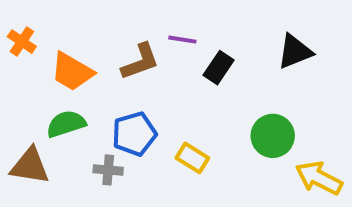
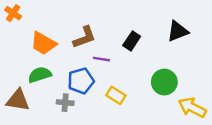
purple line: (182, 40) -> (101, 59), moved
orange cross: (22, 42) -> (13, 13), moved

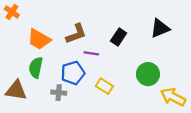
green semicircle: (40, 75) -> (36, 68), turned -60

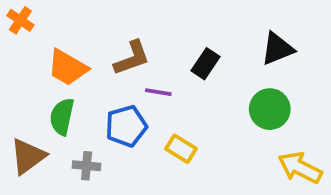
green circle: (148, 74) -> (270, 109), moved
brown triangle: (16, 90) -> (28, 156), turned -45
gray cross: (59, 93) -> (87, 166), moved

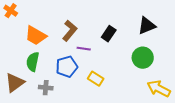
brown L-shape: (132, 58) -> (70, 31), turned -30

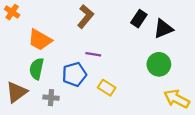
brown L-shape: (70, 31) -> (85, 16), moved
black rectangle: (109, 34) -> (139, 19), moved

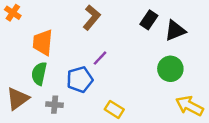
orange trapezoid: (40, 40) -> (43, 43), turned 65
purple line: (93, 54) -> (100, 58), turned -56
yellow rectangle: (107, 88) -> (114, 109), moved

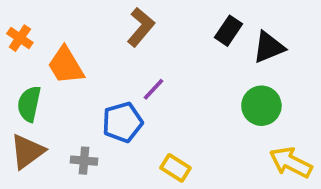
orange cross: (13, 13) -> (20, 38), moved
orange trapezoid: (43, 43) -> (66, 65), turned -36
green semicircle: (39, 74) -> (29, 104), moved

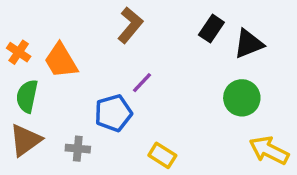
orange cross: (20, 38) -> (19, 52), moved

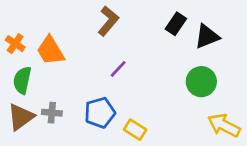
blue pentagon: (113, 113) -> (100, 113), moved
gray cross: (78, 149) -> (52, 113), moved

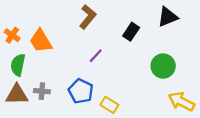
black rectangle: (176, 24) -> (131, 32), moved
black triangle: (207, 37) -> (168, 17), moved
blue pentagon: (100, 113) -> (81, 91), turned -30
brown triangle: (21, 117) -> (17, 95), turned 35

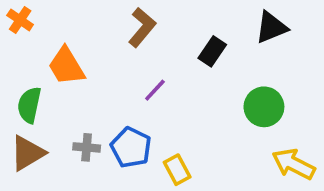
orange cross: (12, 35) -> (20, 20), moved
gray cross: (42, 91) -> (87, 147), moved
brown triangle: (17, 95) -> (27, 153), turned -30
yellow rectangle: (109, 105) -> (177, 170), turned 30

